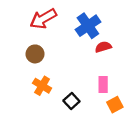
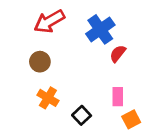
red semicircle: (103, 47) -> (118, 54), turned -35

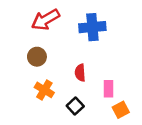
blue cross: (100, 29) -> (92, 27), turned 30
red semicircle: (118, 54) -> (80, 73), moved, turned -42

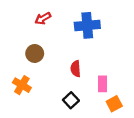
red arrow: (46, 20) -> (43, 18), size x0.6
orange cross: (44, 90) -> (22, 85), moved

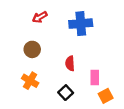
orange cross: (22, 85) -> (30, 81), moved

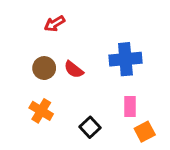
blue cross: (81, 24) -> (125, 59), moved
red semicircle: (70, 63) -> (74, 69), moved, turned -48

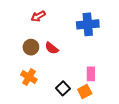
blue cross: (125, 59) -> (88, 24), moved
orange square: (145, 132) -> (85, 92), moved

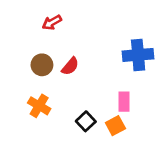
blue cross: (88, 24) -> (138, 55), moved
red semicircle: (52, 48) -> (70, 66), turned -88

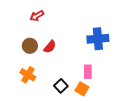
orange square: (115, 126) -> (82, 89), turned -32

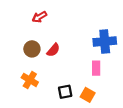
pink rectangle: (88, 72) -> (96, 68), moved
black square: (61, 86) -> (65, 92), turned 32

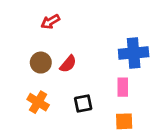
black square: (65, 92) -> (83, 104), moved
orange square: (88, 95) -> (124, 121), moved, turned -32

